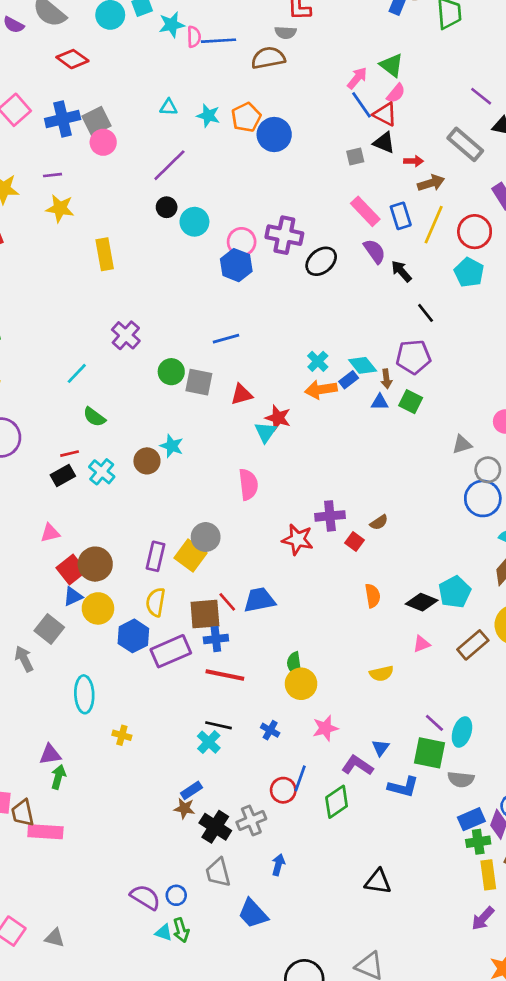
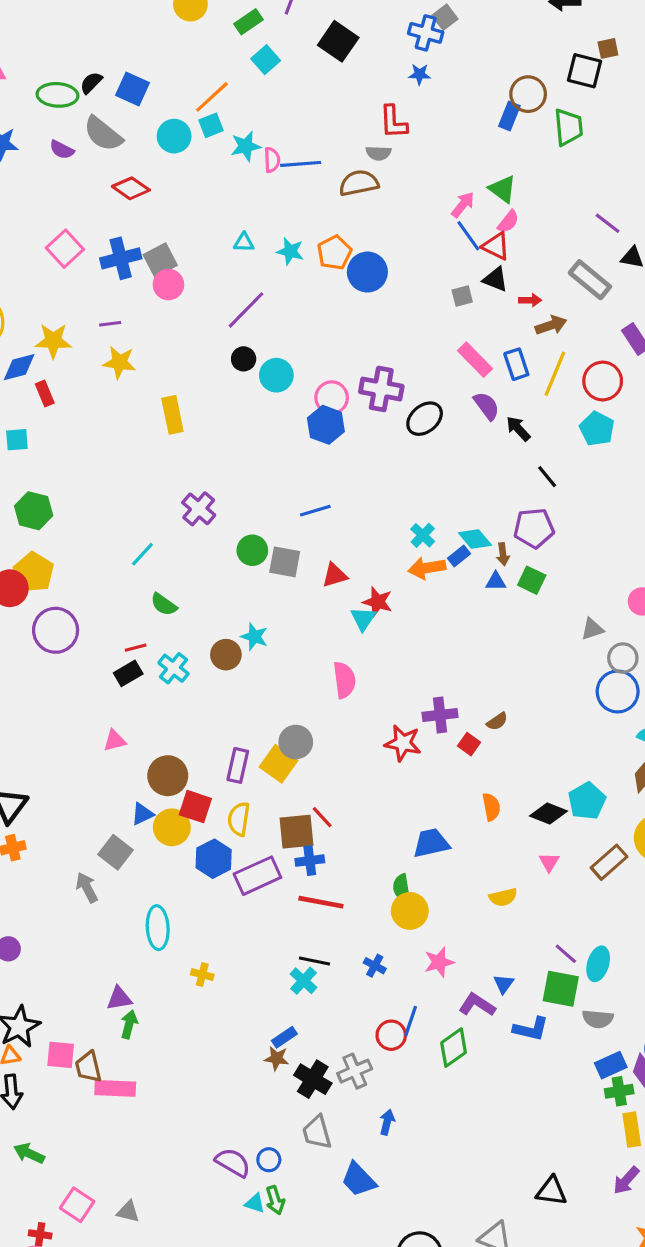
red square: (71, 570) -> (195, 807), moved, turned -32
blue trapezoid: (259, 600) -> (431, 843), moved
pink triangle: (421, 644) -> (549, 862), turned -36
black triangle: (378, 882) -> (551, 1191), moved

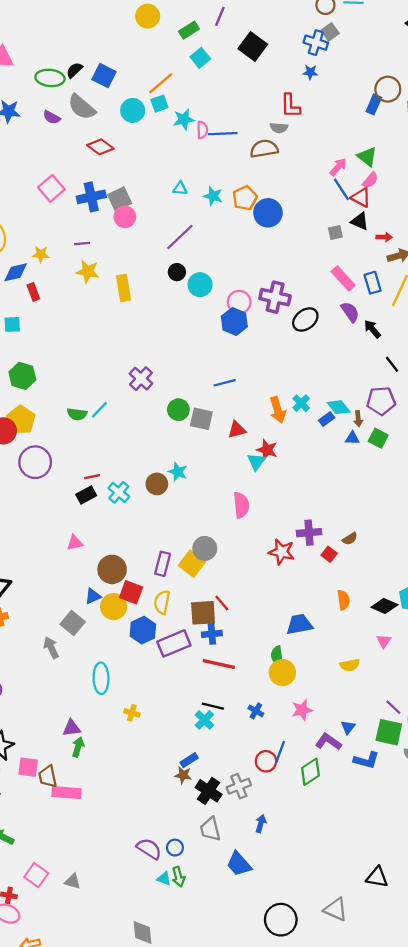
yellow star: (53, 341) -> (41, 254), size x0.7
yellow rectangle: (172, 415) -> (123, 288), moved
orange arrow: (427, 568) -> (278, 410), moved, turned -100
green semicircle: (164, 604) -> (77, 414), moved, turned -30

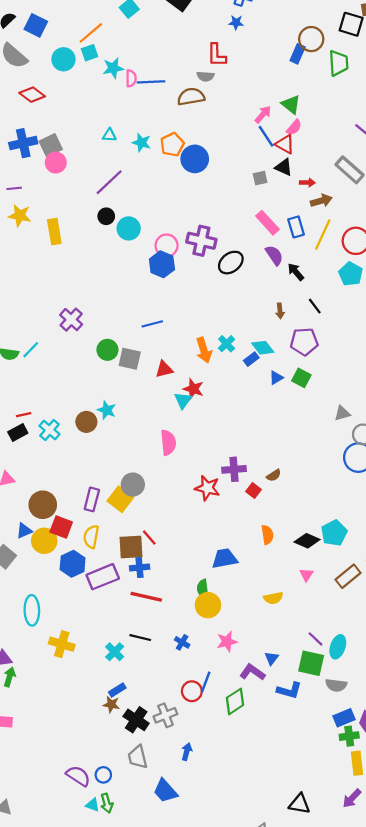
brown arrow: (358, 419) -> (280, 311), moved
blue triangle: (352, 438) -> (276, 378), turned -32
yellow cross: (132, 713) -> (62, 644), size x1.6
cyan cross: (204, 720) -> (115, 652), moved

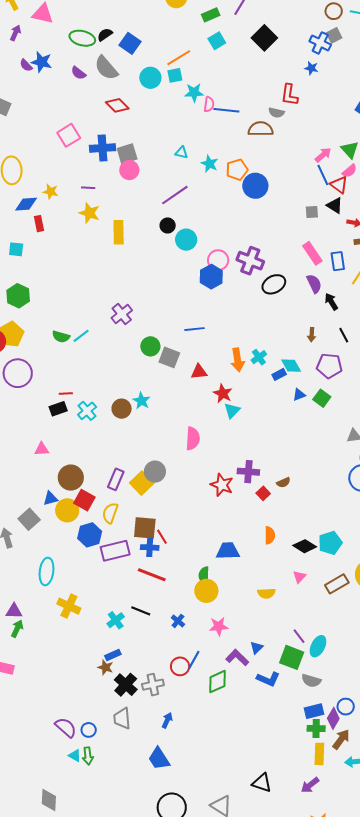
cyan triangle: (183, 400) -> (232, 411), moved
red line: (149, 538) -> (162, 537), moved
blue trapezoid: (165, 791) -> (159, 759), moved

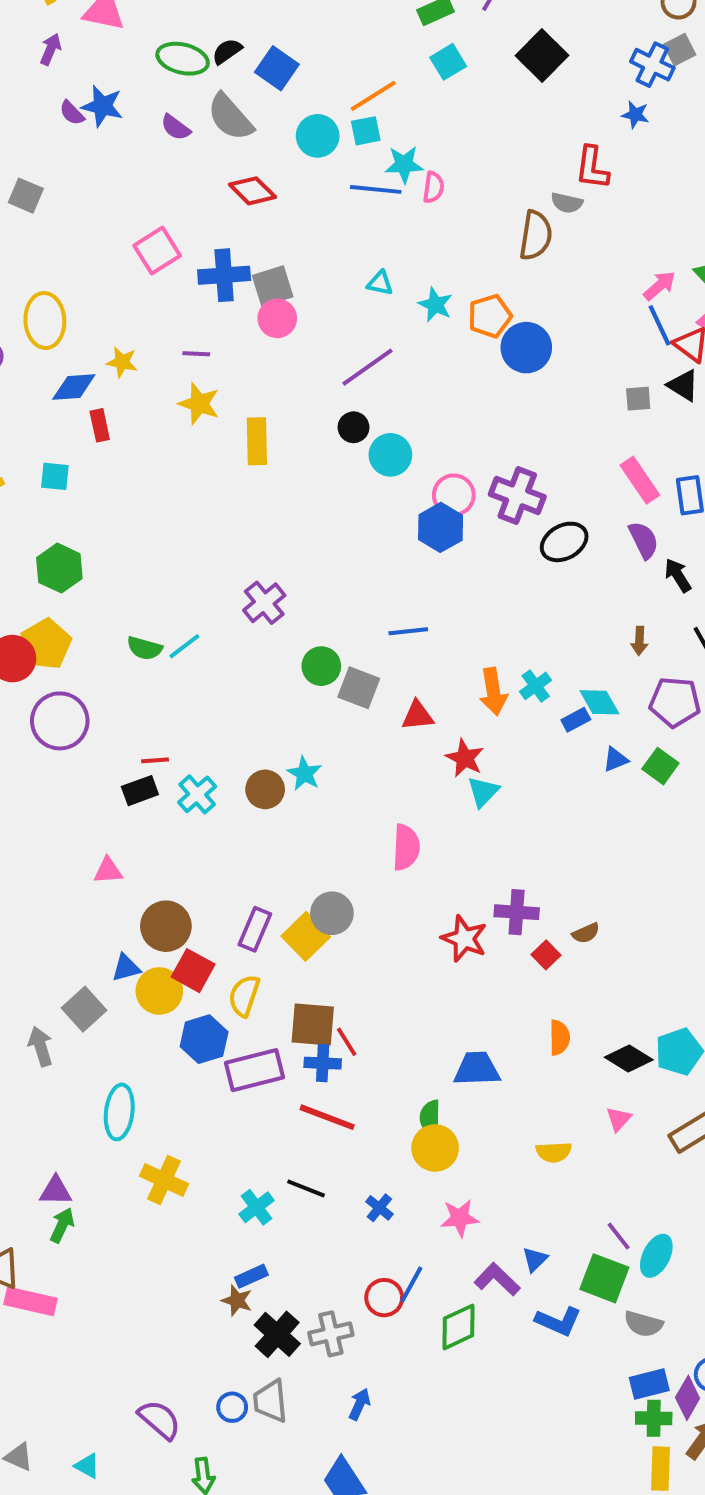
blue line: (226, 110) -> (376, 189), moved
brown semicircle: (261, 129) -> (536, 235), turned 100
blue circle: (89, 730) -> (232, 1407), moved
cyan triangle: (75, 756) -> (87, 1466), moved

